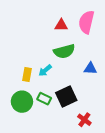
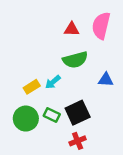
yellow rectangle: (27, 74) -> (32, 87), turned 48
red cross: (84, 120) -> (78, 141), moved, turned 32

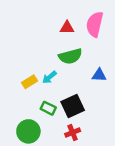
green circle: (26, 119) -> (28, 131), moved

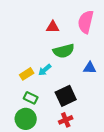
red triangle: (67, 28) -> (53, 27), moved
green rectangle: (48, 108) -> (31, 98), moved

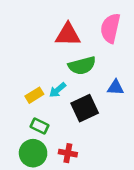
red triangle: (53, 27) -> (68, 35), size x1.5
black square: (66, 96) -> (85, 108), moved
red cross: (66, 120) -> (68, 153), moved, turned 32

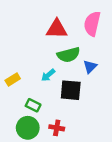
blue triangle: (116, 87) -> (90, 67), moved, turned -48
yellow rectangle: (34, 95) -> (13, 79), moved
black square: (85, 108) -> (71, 90), turned 30

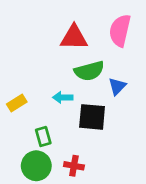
cyan arrow: (48, 75) -> (63, 97), turned 40
green rectangle: (33, 105) -> (43, 136), turned 48

